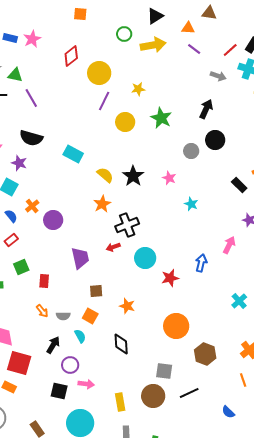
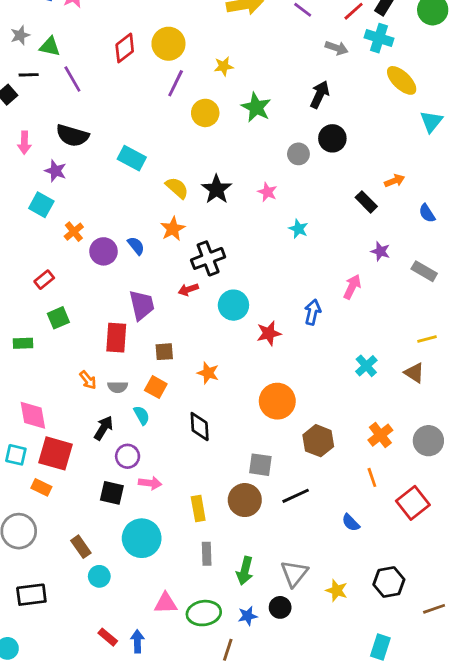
red diamond: (71, 56) -> (125, 48), moved
blue semicircle: (11, 216) -> (136, 246), moved
red rectangle: (44, 281) -> (116, 338), moved, size x1.5

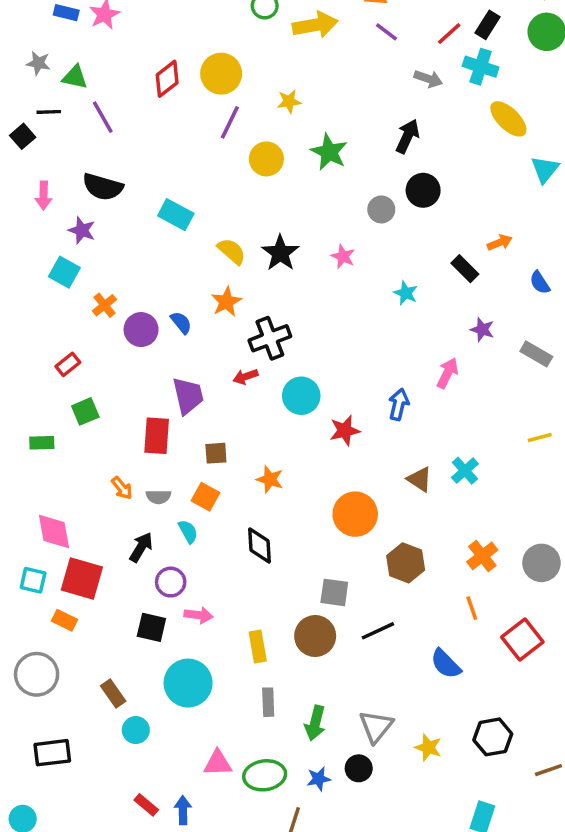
gray star: (20, 35) -> (38, 63), turned 30
cyan star: (298, 229) -> (406, 293), moved
brown triangle: (414, 373) -> (420, 479), moved
blue semicircle: (351, 523) -> (446, 664), size x1.4

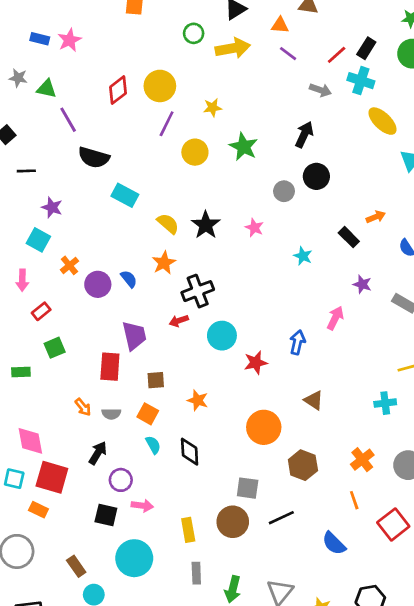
black line: (49, 112) -> (26, 171), moved
black semicircle: (103, 187) -> (94, 157), moved
pink arrow: (44, 196) -> (22, 280), moved
cyan cross: (465, 471) -> (385, 403), moved, turned 35
cyan semicircle: (188, 532) -> (153, 445), moved

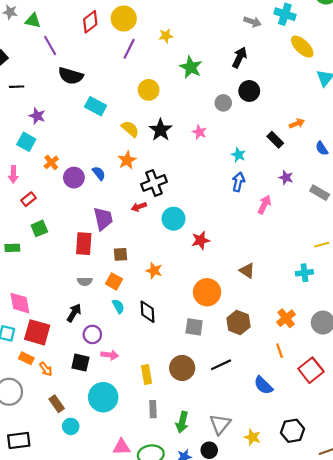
yellow circle: (195, 152) -> (149, 90), moved
blue arrow: (297, 342) -> (238, 182), moved
orange arrow: (83, 407) -> (46, 369), moved
gray square: (248, 488) -> (194, 327), moved

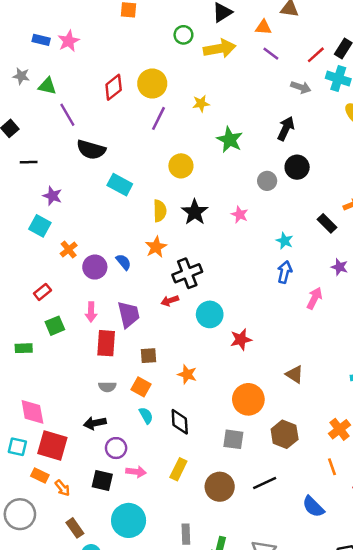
yellow semicircle: (130, 129) -> (160, 211), turned 48
pink arrow: (13, 174) -> (91, 312), moved
black arrow: (74, 313) -> (95, 423), turned -132
yellow rectangle: (146, 374) -> (178, 469), moved, turned 36

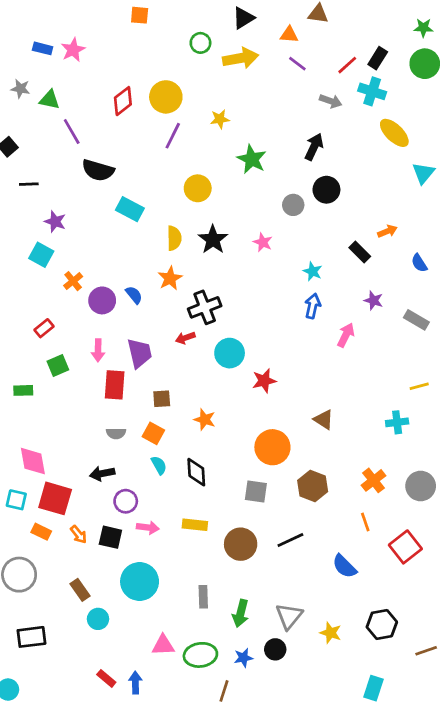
yellow rectangle: (178, 469) -> (195, 525), turned 70
orange arrow: (62, 488) -> (79, 534), moved

